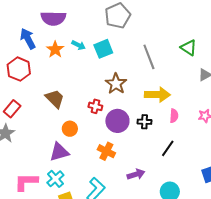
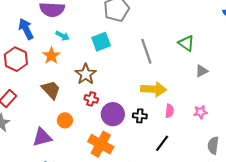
cyan arrow: (79, 45) -> (62, 36), moved
orange star: (55, 50) -> (51, 56), moved
brown star: (116, 84) -> (86, 74), moved
orange cross: (106, 151) -> (101, 144), size x1.4
purple triangle: (59, 152) -> (42, 137), moved

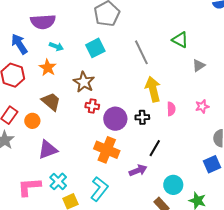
yellow arrow: (154, 89) -> (153, 89), turned -100
orange circle: (65, 120) -> (32, 121), moved
black line: (162, 143) -> (155, 148), moved

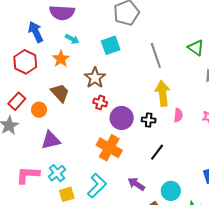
purple arrow: (138, 170) -> (136, 184), moved, turned -132

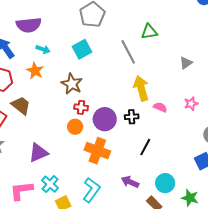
green triangle: (196, 48) -> (149, 32), moved, turned -36
brown trapezoid: (60, 93) -> (21, 106), moved
orange circle: (39, 110) -> (75, 127), moved
pink semicircle: (178, 115) -> (160, 107), turned -64

